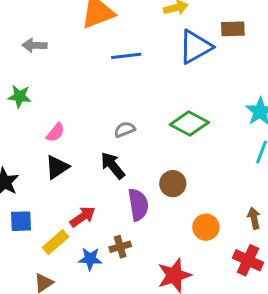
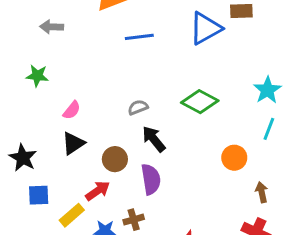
black arrow: (113, 166) -> (154, 139), moved
brown circle: (173, 184) -> (115, 159), moved
orange circle: (206, 227) -> (234, 158), moved

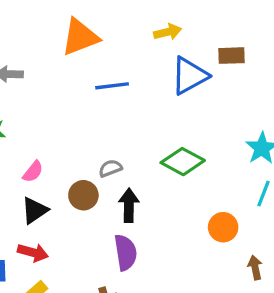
black arrow: (154, 139) -> (129, 205), turned 40
brown circle: (115, 159) -> (83, 195), moved
red arrow: (98, 191) -> (33, 252), moved, turned 50

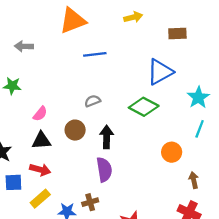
blue triangle: (189, 76) -> (160, 72), moved
gray semicircle: (110, 168) -> (93, 101), moved
black triangle: (35, 210) -> (41, 141), turned 30

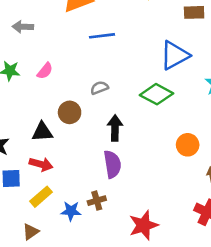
pink semicircle: (40, 114) -> (45, 71), moved
brown circle: (75, 130) -> (70, 112), moved

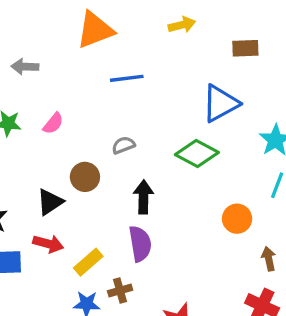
black triangle: (42, 132) -> (50, 202), turned -30
yellow rectangle: (41, 197) -> (88, 262), moved

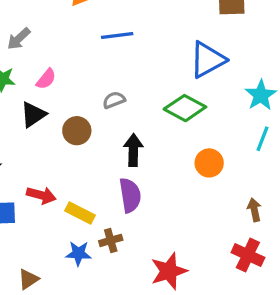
gray arrow: (25, 67) -> (19, 39), moved, turned -45
black triangle: (50, 202) -> (33, 115), moved
orange circle: (237, 219) -> (209, 163), moved
yellow rectangle: (88, 262) -> (80, 213), turned 68

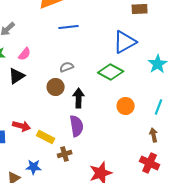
brown circle: (77, 131) -> (56, 87), moved
cyan line: (262, 139) -> (159, 107), moved
blue star: (78, 253) -> (34, 167), moved

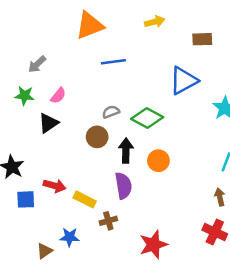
green diamond: (111, 72) -> (147, 118), moved
orange circle: (126, 106) -> (158, 161), moved

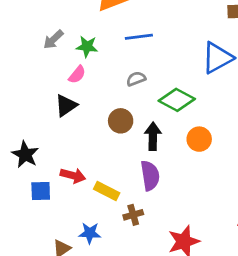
green star: (24, 96) -> (87, 47), moved
gray semicircle: (111, 112) -> (136, 79), moved
orange circle: (158, 161) -> (199, 139), moved

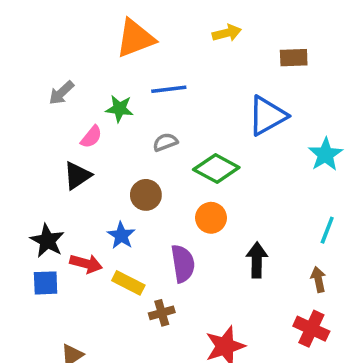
green star: (87, 47) -> (119, 109), moved
black arrow: (153, 136) -> (257, 260), moved
orange circle: (199, 139) -> (211, 218), moved
black star: (25, 155) -> (47, 241), moved
blue star: (90, 233) -> (121, 235), moved, turned 30

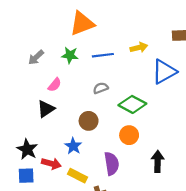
yellow arrow: (227, 33) -> (139, 48), moved
green star: (119, 109) -> (70, 55), moved

